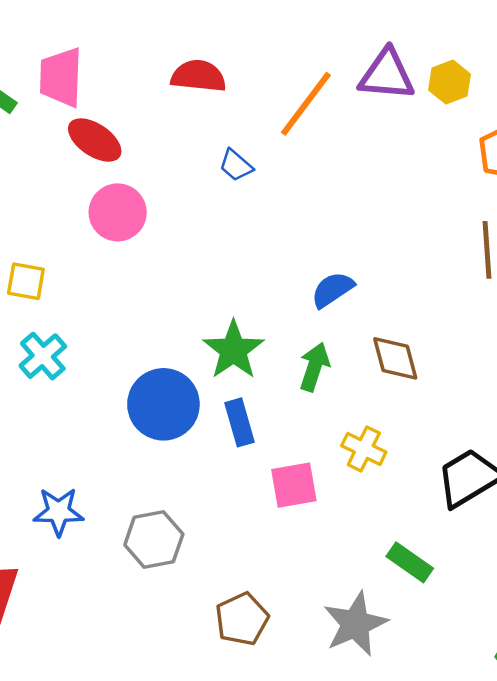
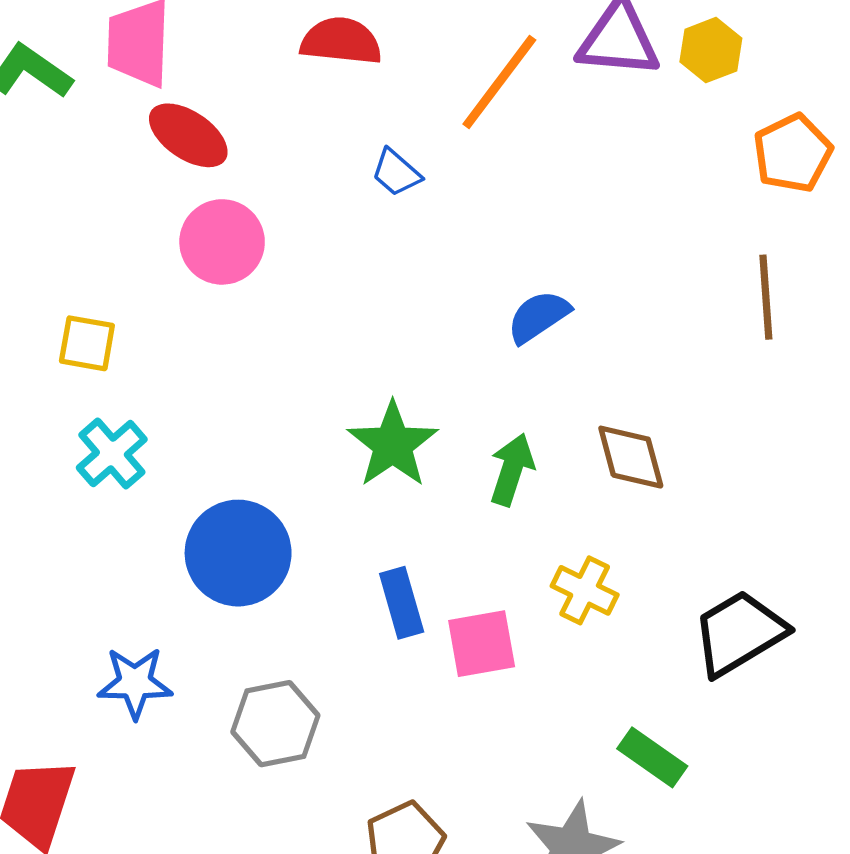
blue semicircle: (332, 290) -> (538, 317), moved
blue circle: (163, 404) -> (238, 553), moved
blue rectangle: (240, 422) -> (402, 603), moved

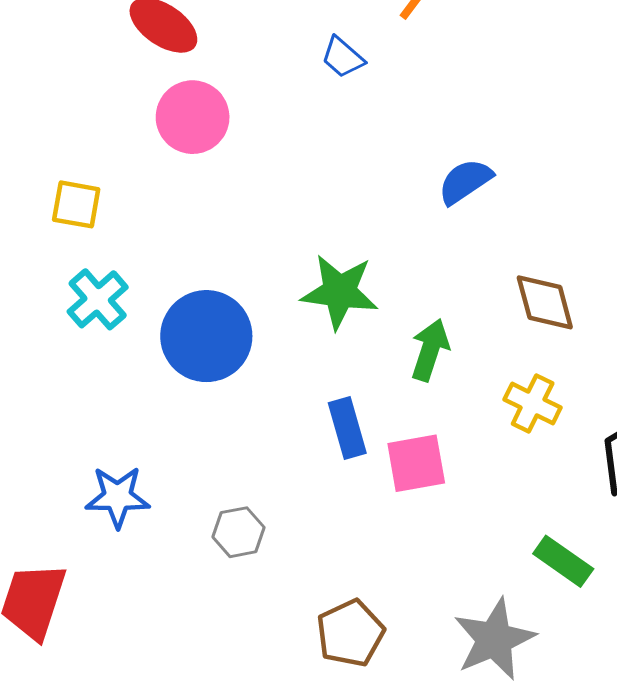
green star: (393, 445) -> (340, 292), turned -30
green arrow: (512, 469) -> (430, 350), moved
blue circle: (238, 553) -> (206, 336), moved
yellow cross: (585, 590) -> (533, 403), moved
gray hexagon: (275, 724) -> (239, 532), size x0.7

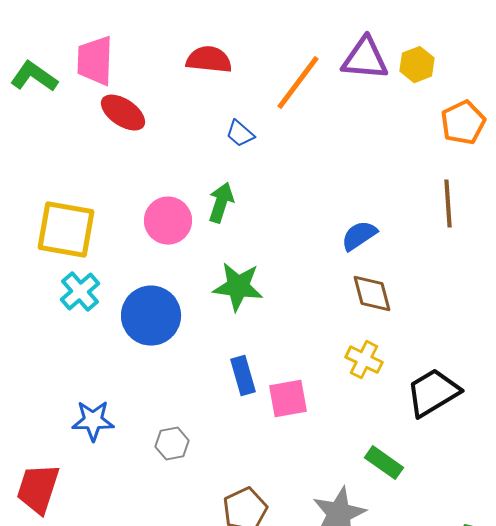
pink circle: (193, 117) -> (168, 221), moved
blue semicircle: (465, 181) -> (359, 236), moved
yellow square: (76, 204) -> (66, 230), size x1.8
green arrow: (430, 350) -> (221, 203), moved

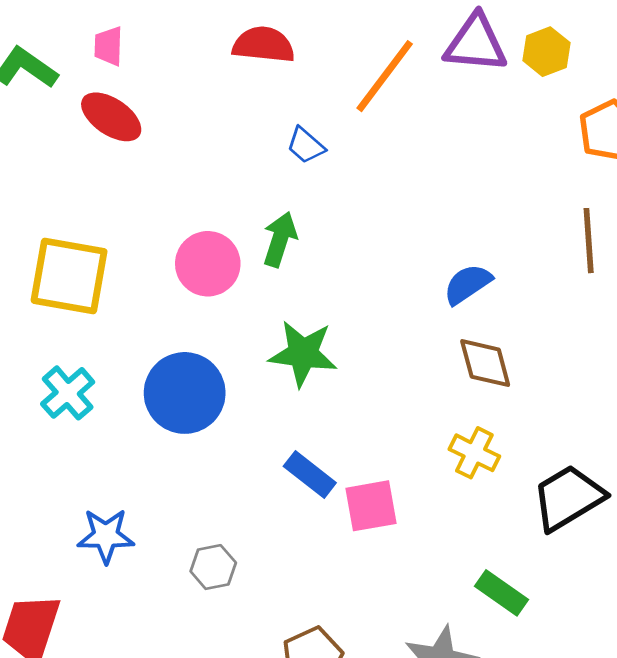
pink trapezoid: (95, 61) -> (108, 46), size x0.6
red ellipse: (123, 113) -> (111, 117), moved
cyan cross: (80, 292) -> (68, 393), moved
blue rectangle: (243, 376) -> (310, 475), turned -36

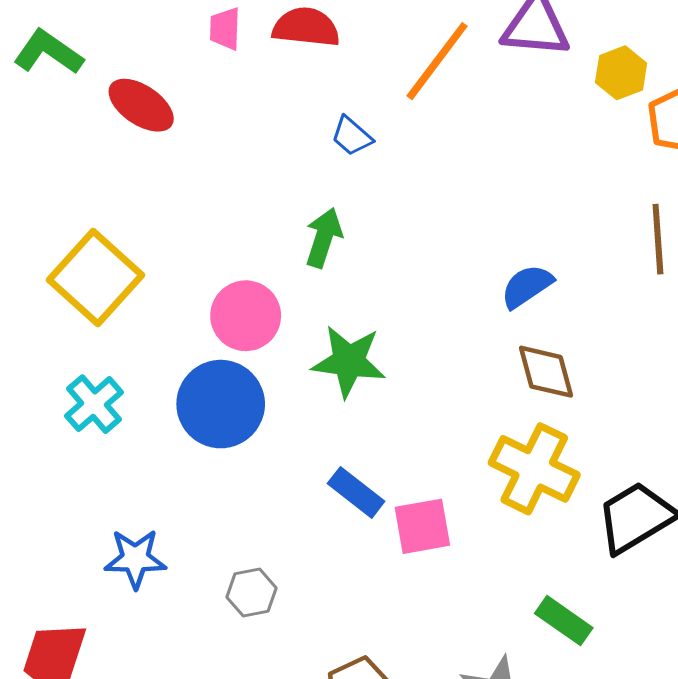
pink trapezoid: (108, 46) -> (225, 29), moved
yellow hexagon: (546, 52) -> (621, 73), moved
pink circle: (208, 264) -> (246, 316), moved
yellow square: (69, 276) -> (95, 277), turned 32
yellow cross: (474, 453) -> (534, 469), size x1.6

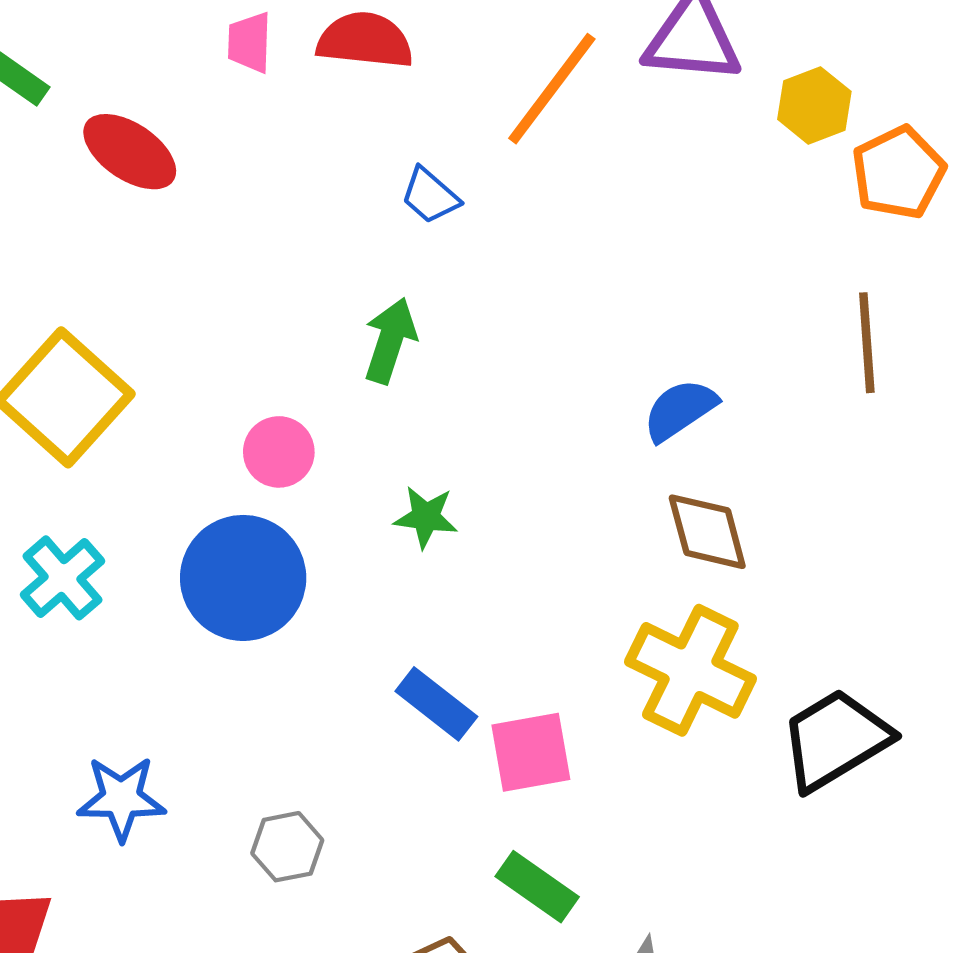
pink circle: (246, 316) -> (279, 452), size x0.7
green star: (349, 361) -> (426, 517), size x0.6
green rectangle: (564, 621) -> (537, 887), moved

